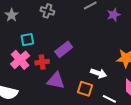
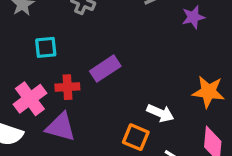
pink cross: (20, 60) -> (30, 99), moved
purple triangle: (56, 81) -> (61, 127), moved

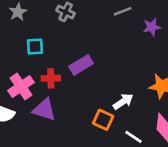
white arrow: (160, 113) -> (123, 101), turned -60

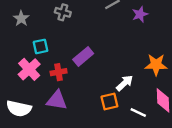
pink cross: (21, 86) -> (29, 69), moved
orange square: (103, 120) -> (109, 102), turned -30

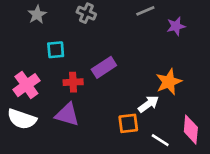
orange star: (156, 65) -> (169, 82), moved, turned -30
pink cross: (29, 69) -> (26, 85), moved

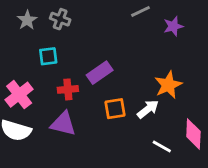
gray cross: (86, 13) -> (60, 19), moved
orange square: (128, 123) -> (115, 109), moved

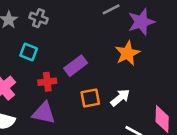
purple star: (173, 26) -> (141, 22), size x1.5
cyan square: (48, 56) -> (29, 52), turned 30
orange star: (168, 85) -> (127, 53), moved

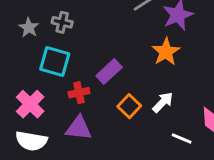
cyan square: (29, 52) -> (55, 61), size x1.5
orange square: (90, 98) -> (129, 106), turned -30

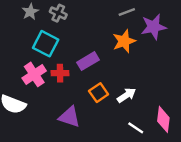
orange star: (166, 52) -> (124, 41), moved
pink cross: (30, 104) -> (34, 74), moved
purple triangle: (79, 128) -> (69, 117), moved

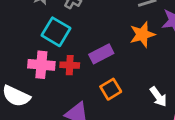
pink cross: (34, 74) -> (41, 65), turned 35
white arrow: (126, 95) -> (158, 97), moved, turned 84

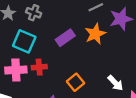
purple rectangle: (101, 54) -> (65, 38), moved

